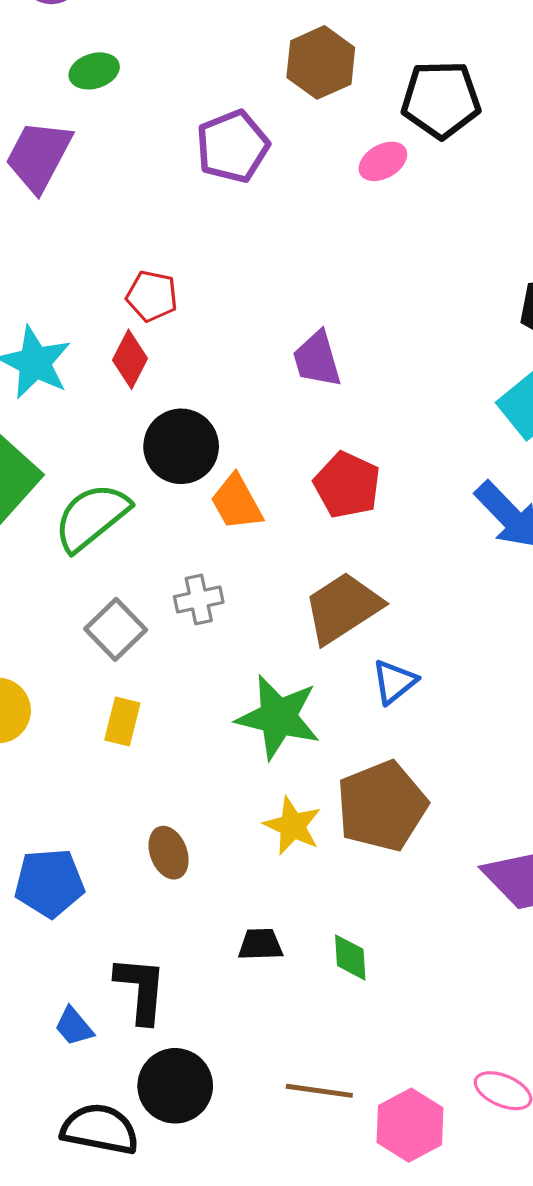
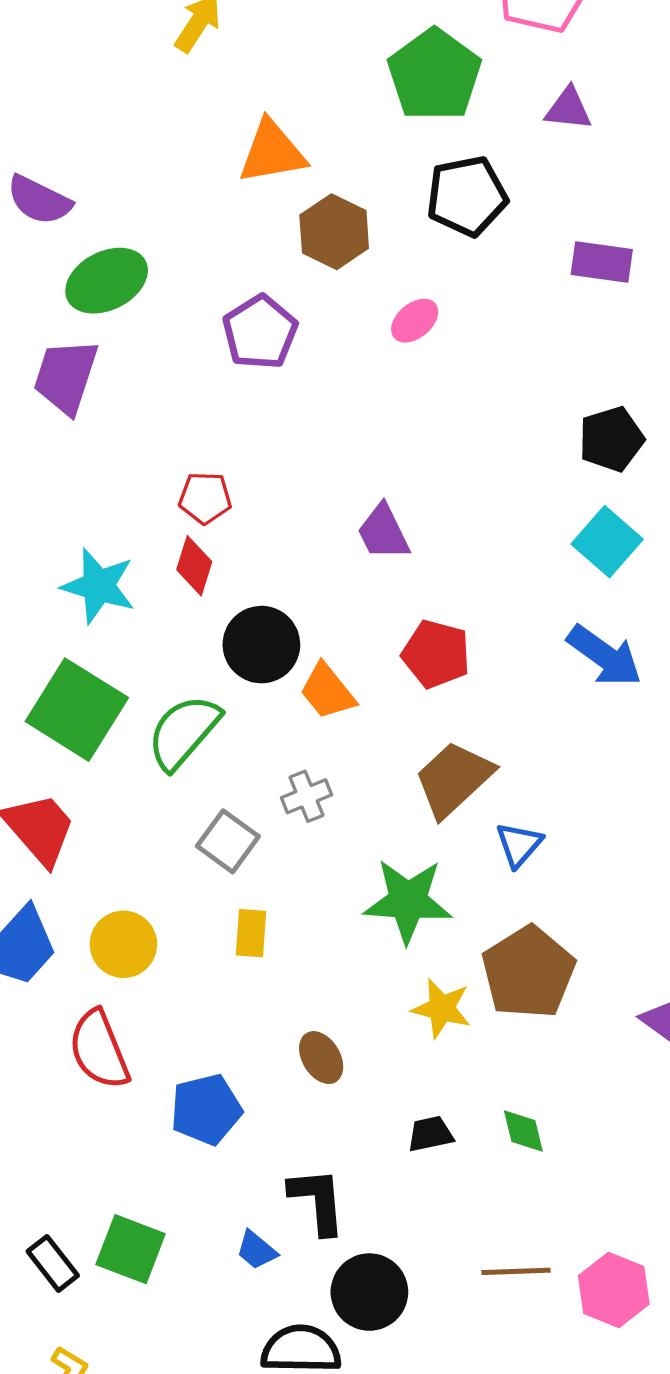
green ellipse: (94, 71) -> (107, 281), size x1.6
black pentagon: (441, 99) -> (467, 196), moved

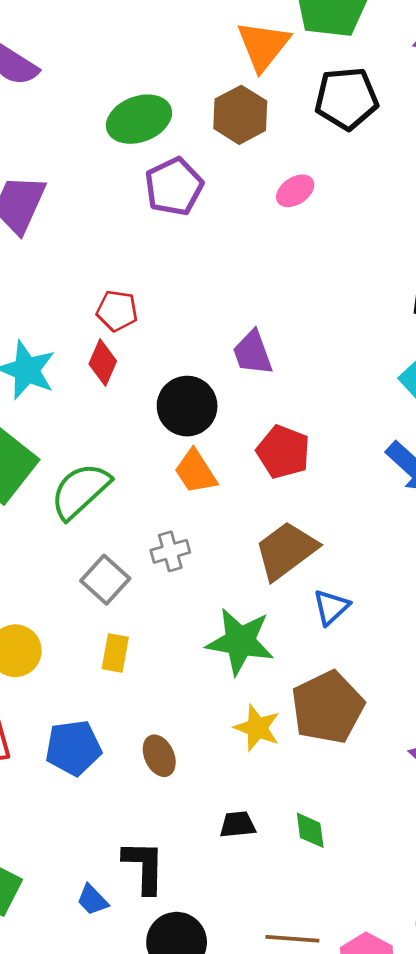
orange triangle: (272, 152) -> (263, 46), moved, turned -48
green ellipse: (107, 281) -> (139, 119), moved
black circle: (261, 645) -> (187, 406), moved
blue pentagon: (206, 1109) -> (73, 748), moved

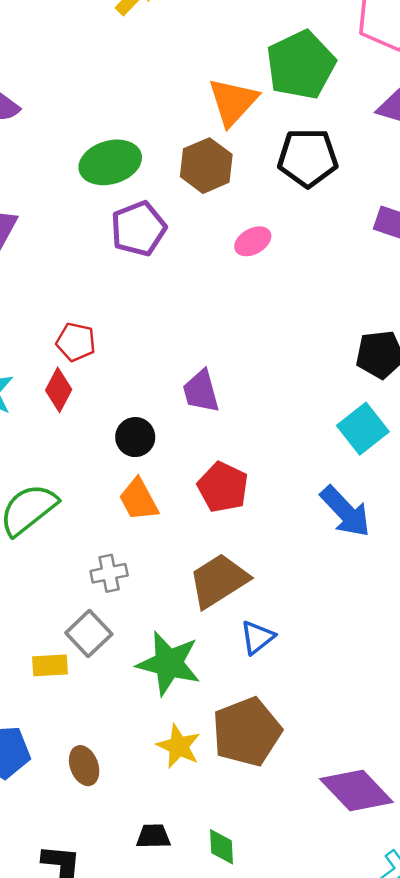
black circle: (187, 406) -> (135, 437), size x0.7
gray square: (105, 580) -> (89, 633), moved
yellow rectangle: (115, 653) -> (50, 665), turned 72

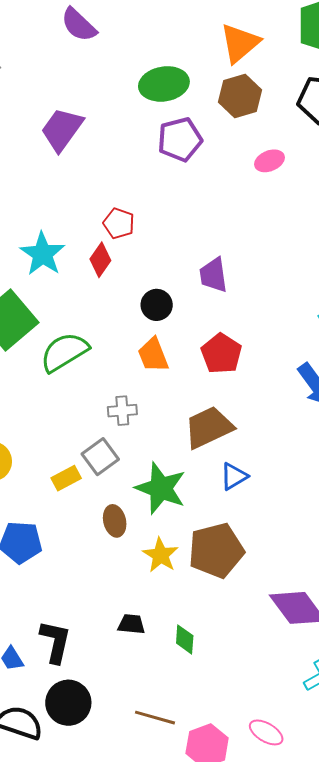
orange triangle: (233, 102) -> (240, 43), moved
yellow rectangle: (50, 665) -> (66, 478), turned -32
brown ellipse: (84, 766) -> (115, 521), moved

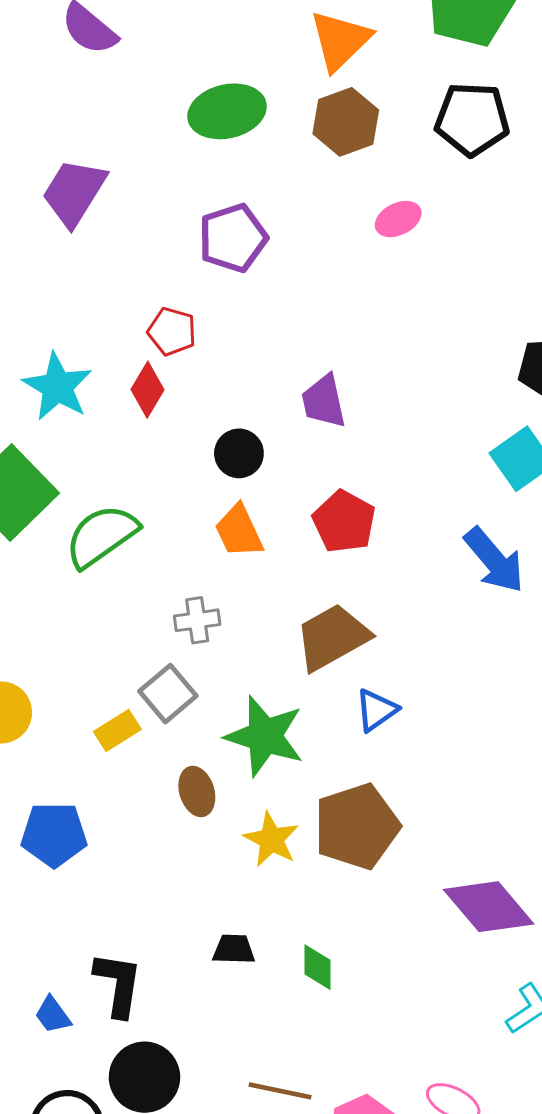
purple pentagon: (180, 139) -> (233, 238), moved

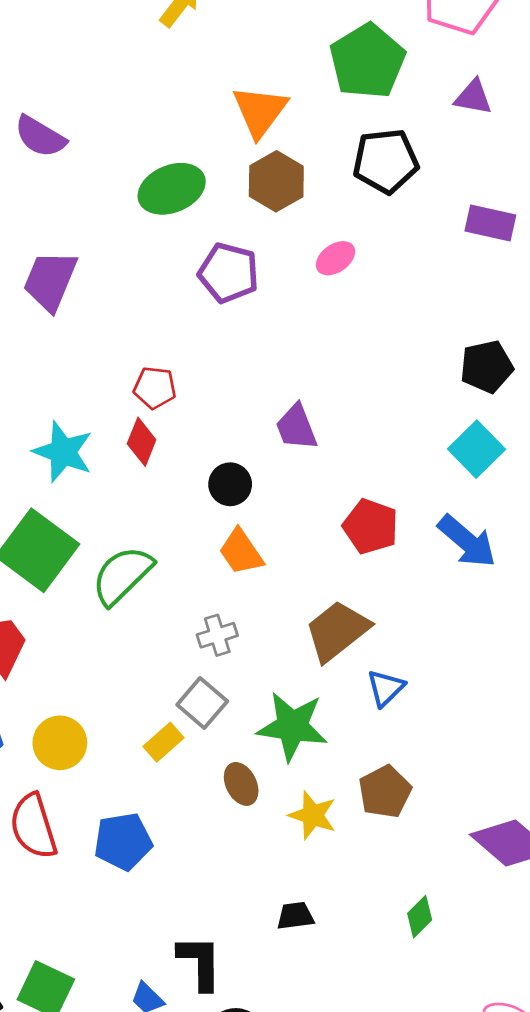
purple pentagon: (233, 238) -> (228, 273), moved, turned -30
red pentagon: (344, 522) -> (371, 526), moved
brown pentagon: (357, 826) -> (385, 792), size x0.7
green diamond: (318, 967) -> (420, 917), moved, turned 54

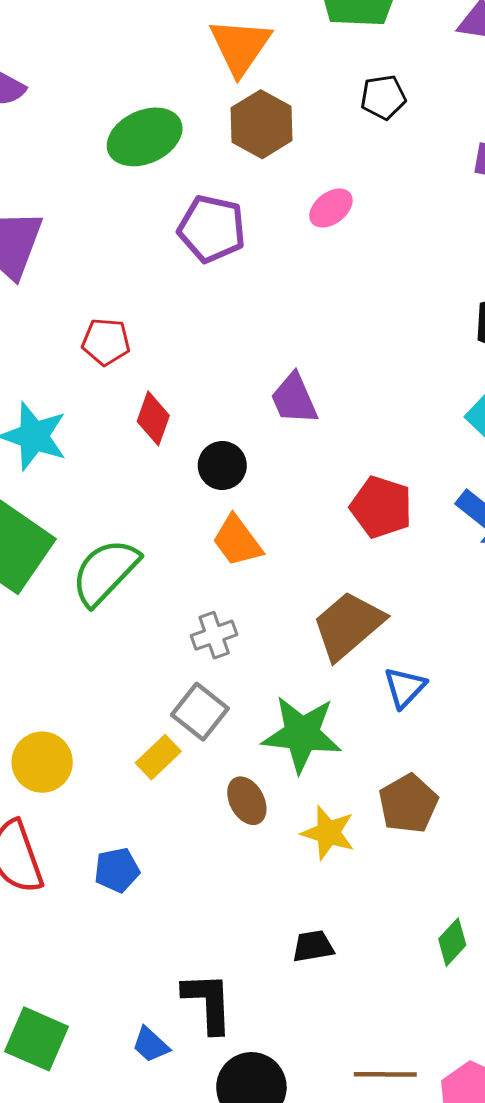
black pentagon: (386, 161) -> (383, 97), size x0.6
red pentagon: (155, 388) -> (106, 342), moved
red diamond: (142, 442) -> (153, 418), moved
blue pentagon: (123, 841) -> (117, 870), size x0.7

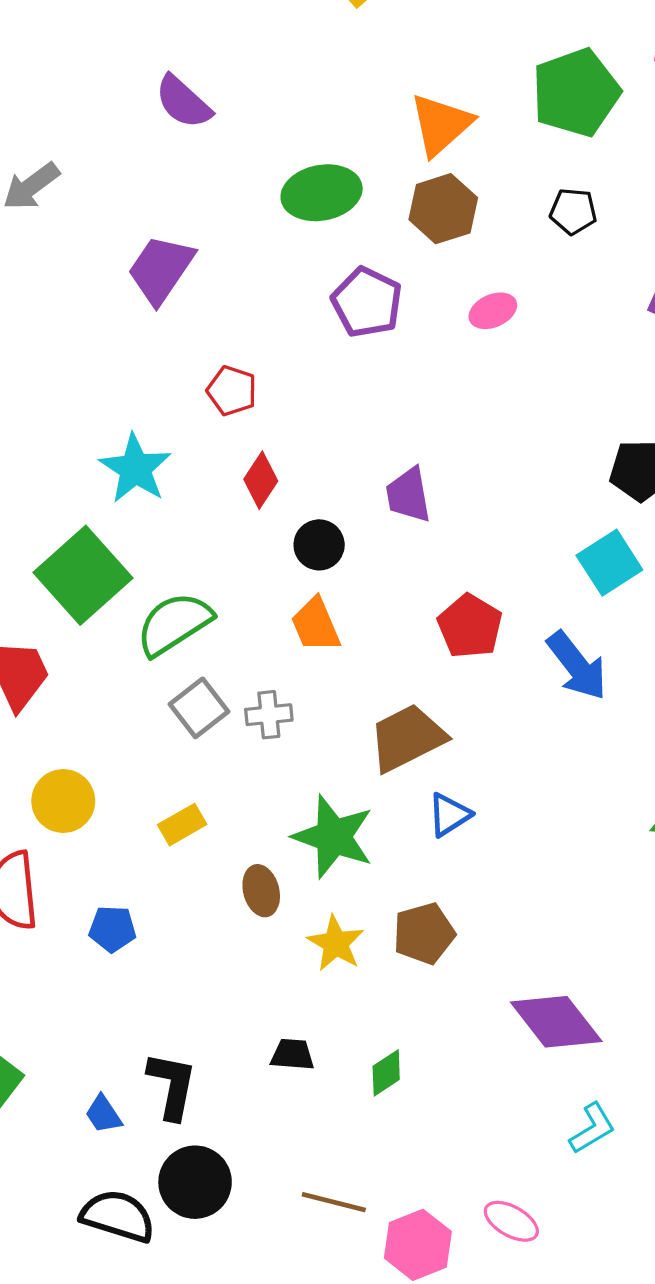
gray square: (200, 712) -> (199, 708), moved
green diamond: (452, 942) -> (386, 1073), moved

